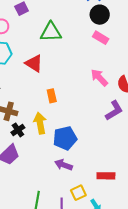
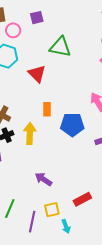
blue pentagon: (65, 138) -> (72, 125), moved
red rectangle: (106, 176) -> (82, 199), turned -42

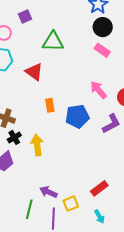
yellow arrow: (30, 133) -> (37, 145), moved
purple arrow: (43, 179) -> (48, 192), moved
cyan arrow: (66, 226) -> (99, 217), moved

